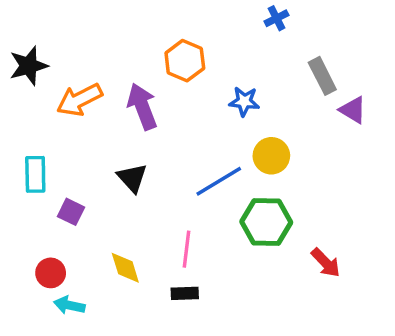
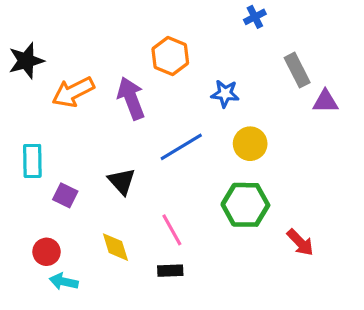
purple triangle: (353, 110) -> (325, 101), turned -32
black triangle: (132, 178) -> (122, 181), moved
blue line: (219, 181) -> (181, 147), moved
pink line: (186, 249) -> (172, 230), turned -36

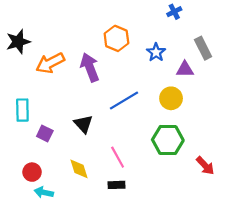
blue star: (225, 94) -> (156, 52), moved, turned 30
purple triangle: (325, 101) -> (185, 69), moved

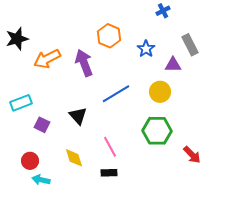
cyan rectangle: (22, 110) -> (21, 103), turned 70

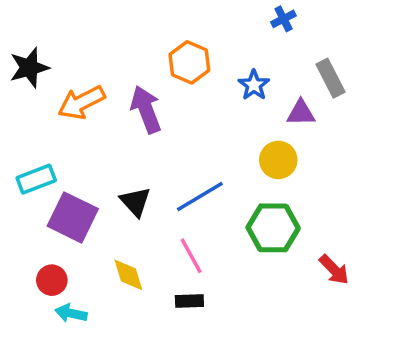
blue line: (116, 94) -> (200, 197), moved
purple square: (42, 125) -> (73, 217), size x1.8

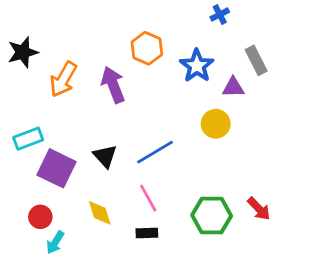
blue star: (254, 85) -> (197, 66), size x1.4
orange arrow: (81, 102) -> (63, 79), turned -33
green hexagon: (273, 228) -> (212, 215), moved
cyan arrow: (71, 313) -> (55, 242), turned -70

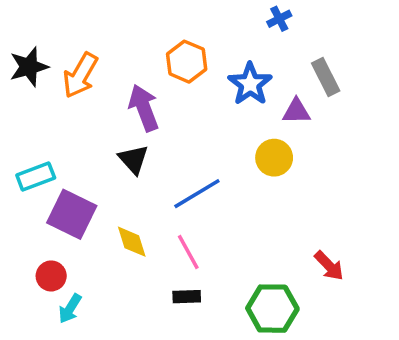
orange arrow: (63, 79) -> (80, 75), moved
black triangle: (105, 156) -> (133, 159), moved
yellow diamond: (100, 213) -> (132, 242), moved
green hexagon: (212, 215) -> (272, 309), moved

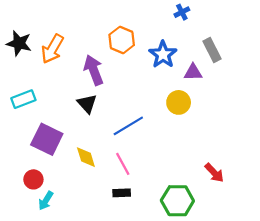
black star: (29, 67) -> (19, 43), turned 30
cyan rectangle: (36, 177) -> (23, 99), moved

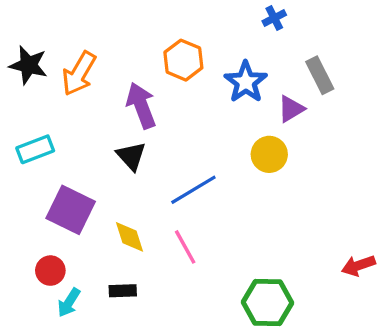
purple triangle: (193, 72) -> (291, 109), turned -30
red arrow: (214, 173) -> (358, 265), moved, turned 115
black rectangle: (122, 193) -> (123, 291), moved

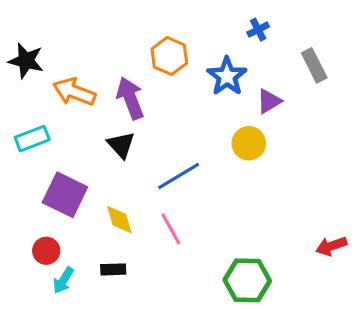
blue cross: (274, 18) -> (258, 30), moved
orange arrow: (79, 74) -> (74, 92), moved, turned 81
gray rectangle: (320, 75) -> (314, 65), moved

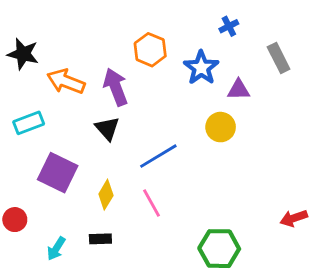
purple triangle: (269, 101) -> (239, 90), turned 30
yellow diamond: (119, 220) -> (106, 195), turned 48
red circle: (46, 251) -> (15, 220), moved

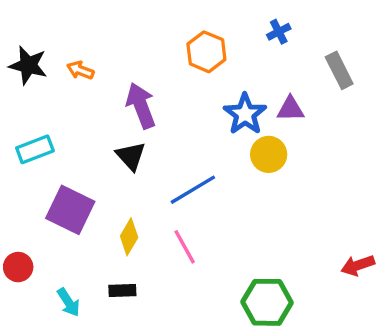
orange hexagon: (150, 50) -> (206, 52), moved
blue star: (201, 68) -> (245, 114), moved
orange arrow: (66, 81) -> (80, 70), moved, size x0.6
cyan arrow: (56, 249) -> (69, 302), turned -65

